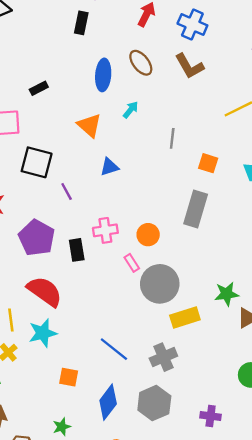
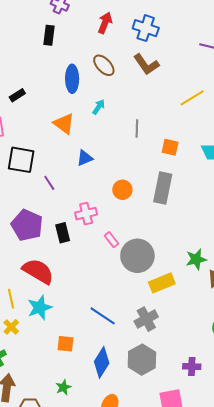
orange circle: (148, 235) -> (122, 190), moved

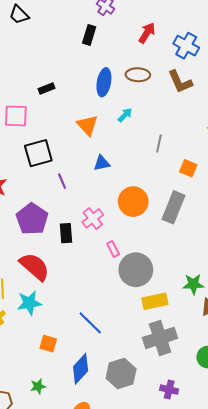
brown ellipse: (104, 65) -> (138, 75), turned -55
black square: (21, 160) -> (38, 153), turned -36
orange circle: (122, 190) -> (133, 202), size x1.5
pink cross: (86, 214) -> (93, 218), turned -35
gray cross: (146, 319) -> (160, 338), moved, size x1.4

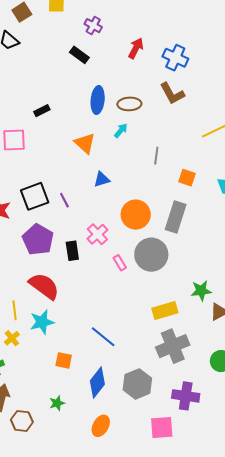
black rectangle: (89, 35) -> (79, 55), turned -66
brown ellipse: (138, 75) -> (129, 104), moved
black square: (38, 153) -> (35, 196), moved
gray circle: (136, 270) -> (151, 255), moved
purple cross: (169, 390) -> (186, 396), size x1.5

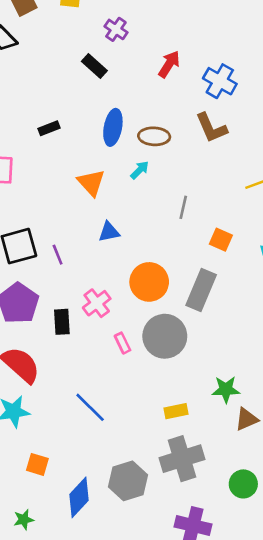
black rectangle: (42, 111) -> (49, 128), moved
yellow rectangle: (165, 311) -> (176, 411), size x0.7
blue line: (103, 337) -> (90, 407), moved
gray hexagon: (137, 384) -> (128, 481), moved

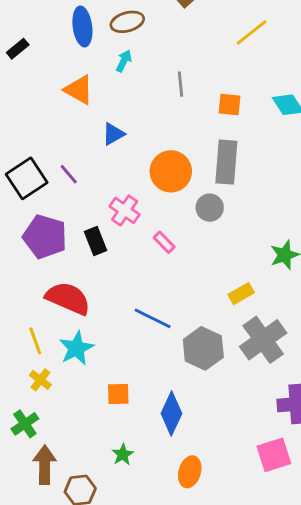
gray circle: (165, 336) -> (210, 208), moved, size x0.6
gray hexagon: (128, 481) -> (203, 348), moved

